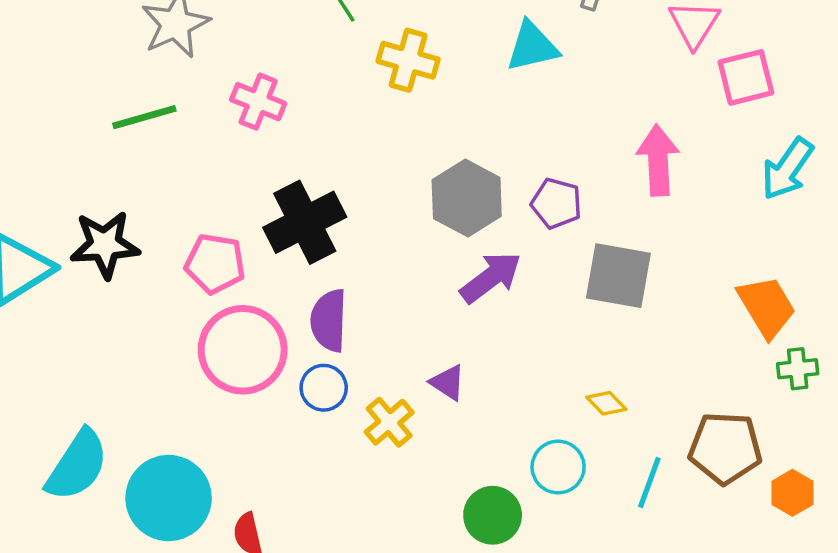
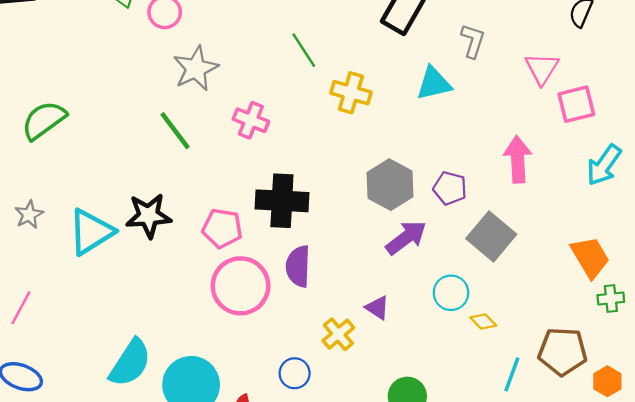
green line: (144, 117) -> (175, 131), turned 69
black cross: (305, 222) -> (282, 201), turned 30
gray square: (618, 276) -> (491, 236), turned 30
blue circle: (324, 388) -> (295, 373), moved
cyan circle: (558, 467) -> (451, 293), moved

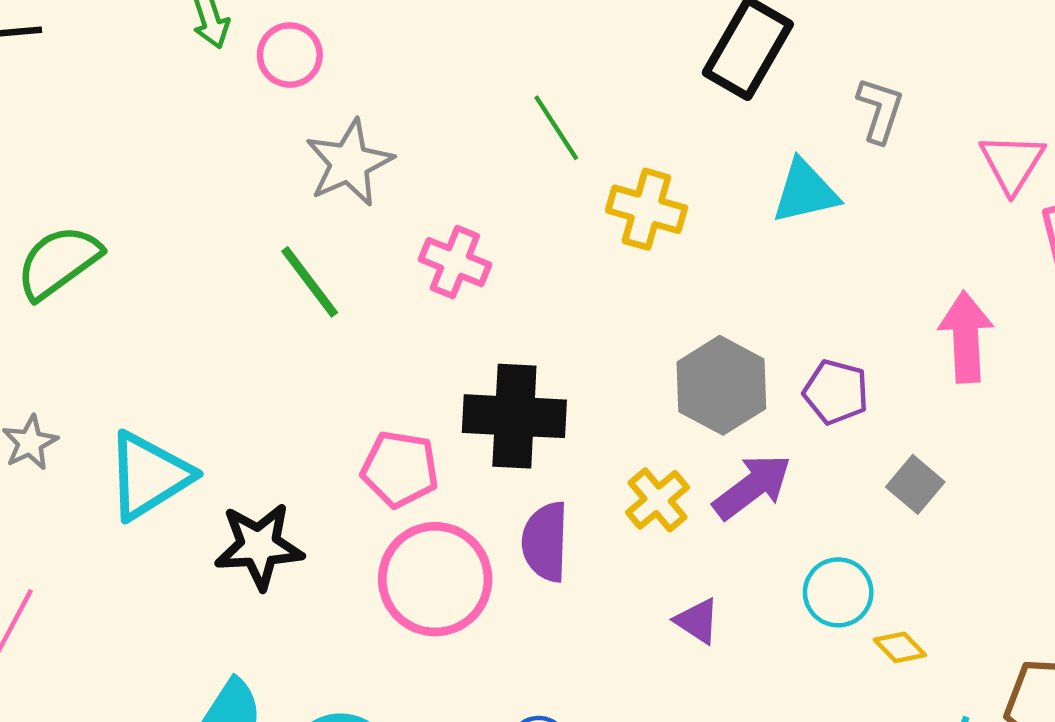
black star: (149, 216) -> (259, 546), moved
gray square: (491, 236) -> (915, 484), size x0.6
yellow cross: (338, 334) -> (658, 500), moved

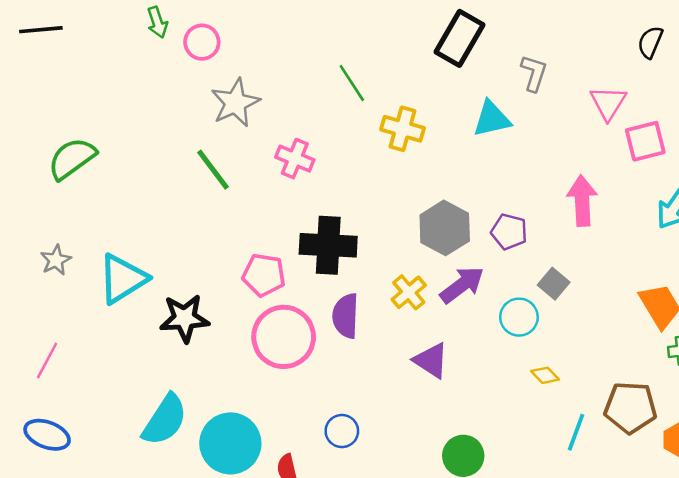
cyan circle: (838, 592) -> (519, 317), moved
purple triangle: (697, 621) -> (431, 360), size x1.4

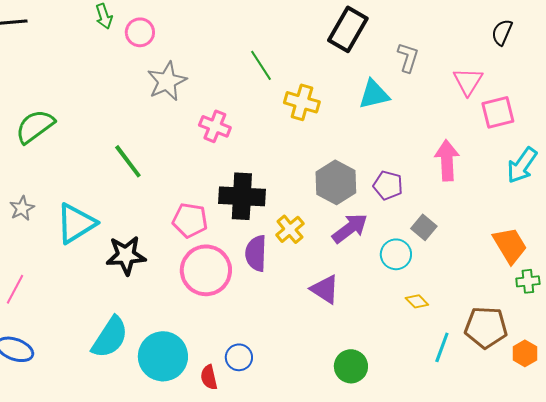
green line: (213, 170) -> (128, 161), moved
yellow cross: (409, 292) -> (290, 229), moved
blue circle: (342, 431) -> (239, 357), moved

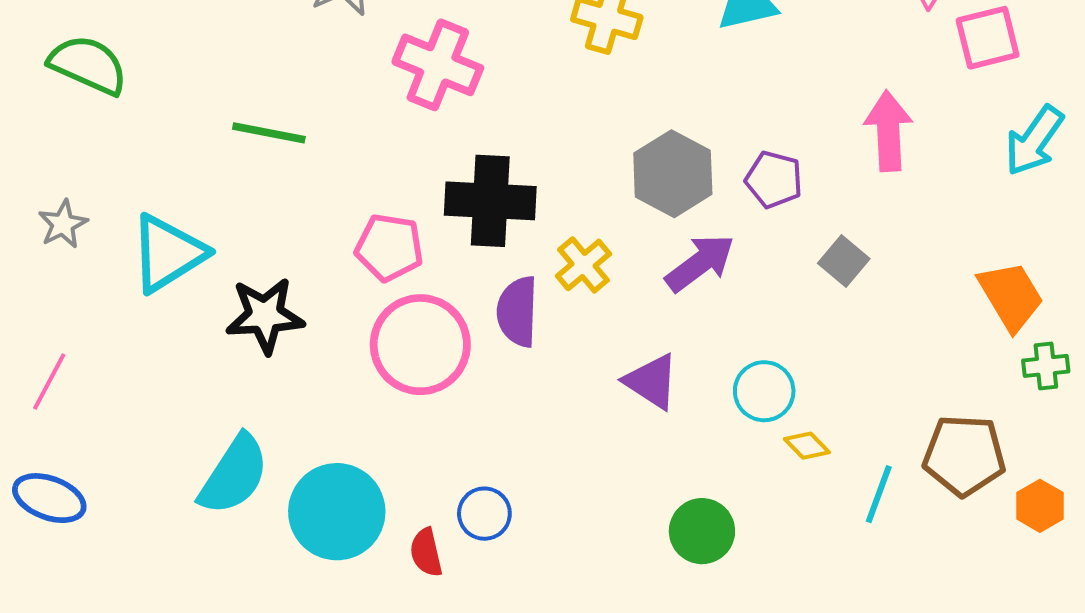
green semicircle: (35, 126) -> (88, 65), turned 60
pink cross: (215, 126) -> (438, 65), size x1.4
green line: (128, 161) -> (269, 133), turned -42
cyan circle: (396, 254) -> (764, 391), moved
yellow diamond: (417, 301) -> (807, 446), moved

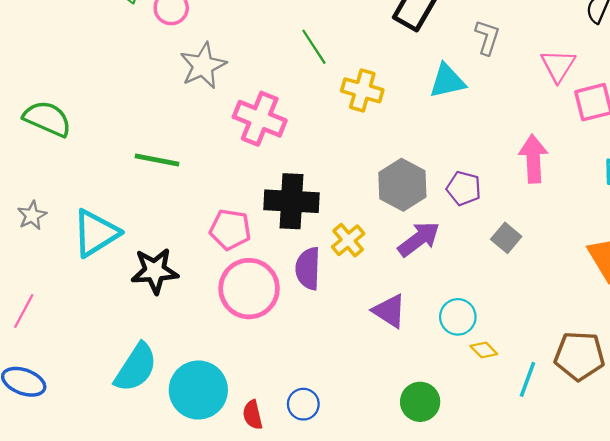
blue circle: (484, 514) -> (303, 404), moved

